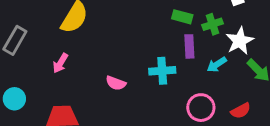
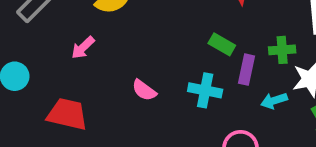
green rectangle: (182, 17) -> (222, 44), moved

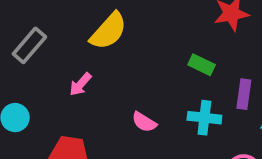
green rectangle: (222, 44) -> (202, 65), moved

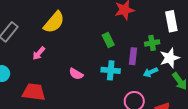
green rectangle: (202, 65) -> (108, 40), turned 40

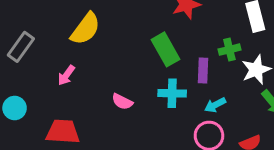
green rectangle: (108, 40) -> (166, 49), size x1.5
cyan arrow: (150, 72) -> (215, 105), moved

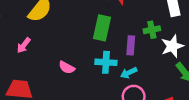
green rectangle: (166, 49) -> (102, 28), turned 40
cyan arrow: (215, 105) -> (129, 73), moved

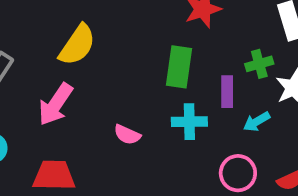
pink arrow: (24, 45) -> (56, 104), size x1.6
cyan arrow: (129, 73) -> (257, 122), moved

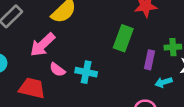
cyan cross: (189, 122) -> (86, 72), moved
pink semicircle: (127, 135) -> (57, 70), moved

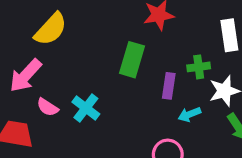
cyan cross: (86, 72) -> (86, 108), turned 30

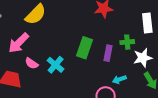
green rectangle: (132, 60) -> (84, 48), moved
cyan arrow: (189, 114) -> (119, 79), moved

